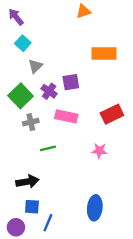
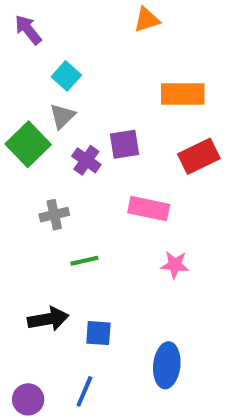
cyan square: (23, 43) -> (66, 76), moved
green square: (21, 96) -> (28, 144), moved
red rectangle: (112, 114) -> (199, 156), moved
pink rectangle: (66, 116) -> (149, 209), moved
blue square: (32, 207) -> (98, 333), moved

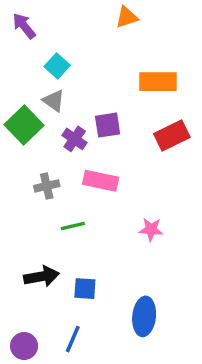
gray triangle: (62, 116) -> (54, 101), turned -40
pink rectangle: (149, 209) -> (101, 181), moved

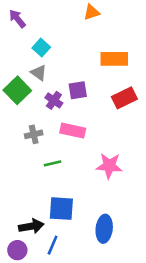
pink star: (151, 229) -> (109, 166), size x1.5
black arrow: (41, 276) -> (31, 226), moved
blue square: (85, 289) -> (61, 209), size x1.5

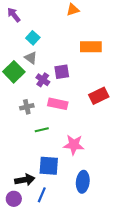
red rectangle: (124, 98) -> (99, 96), moved
pink star: (109, 166) -> (74, 145), moved

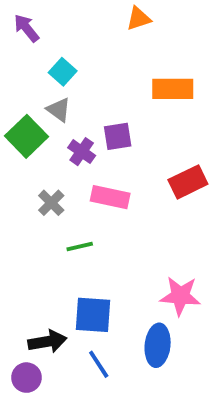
gray cross: (27, 107) -> (51, 203), turned -32
pink star: (74, 145) -> (180, 296), moved
blue line: (42, 195) -> (99, 364), moved, turned -56

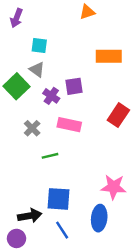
purple arrow: (26, 28) -> (16, 18), turned -120
cyan square: (63, 72) -> (39, 46), turned -35
red rectangle: (188, 182) -> (118, 115), turned -30

